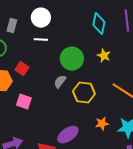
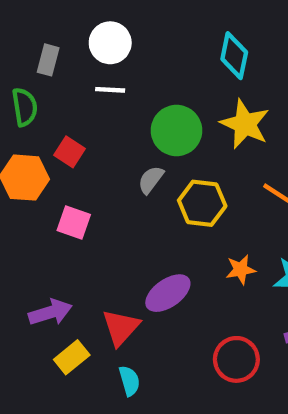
yellow star: (104, 56) -> (245, 124), size x1.6

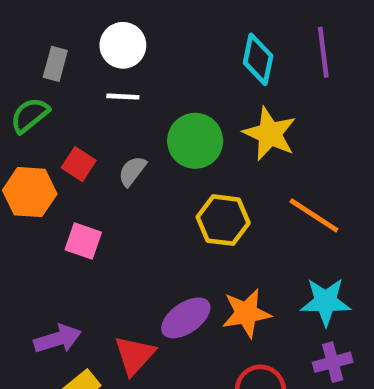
green semicircle: (25, 107) -> (30, 115), turned -120
gray semicircle: (151, 180) -> (132, 171), moved
orange star: (241, 270) -> (246, 313), moved, size x1.5

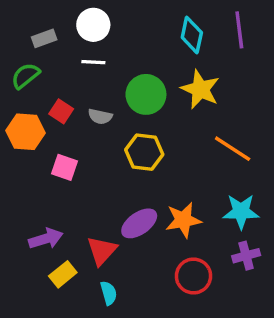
gray rectangle: (55, 64) -> (44, 38), turned 55
gray semicircle: (132, 171) -> (100, 116), turned -115
yellow hexagon: (223, 220) -> (144, 152), moved

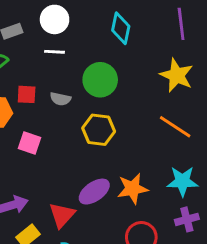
cyan diamond: (192, 35) -> (121, 28), moved
yellow star: (200, 89) -> (177, 75), moved
red square: (61, 111) -> (27, 94), turned -30

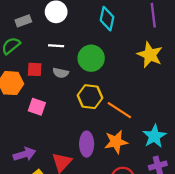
white line: (55, 52) -> (56, 46), moved
orange line: (175, 127) -> (119, 110), moved
cyan star: (182, 181) -> (154, 136), turned -30
purple ellipse: (94, 192) -> (87, 144), turned -55

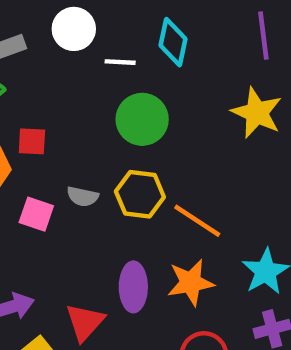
white line: (56, 46) -> (120, 62), moved
gray semicircle: (61, 73) -> (83, 196), moved

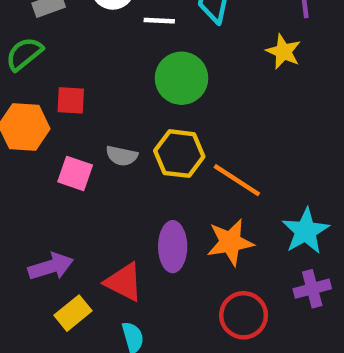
yellow star: (257, 113) -> (283, 52), moved, size x0.7
red triangle: (85, 322) -> (124, 282), turned -45

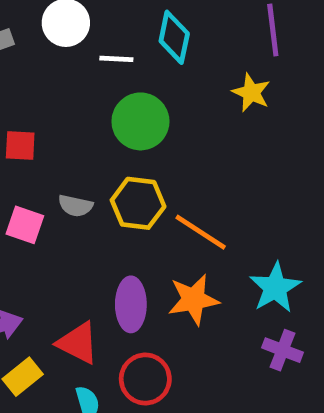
purple cross: (312, 289) -> (282, 350), turned 36
red circle: (244, 315) -> (145, 379), moved

